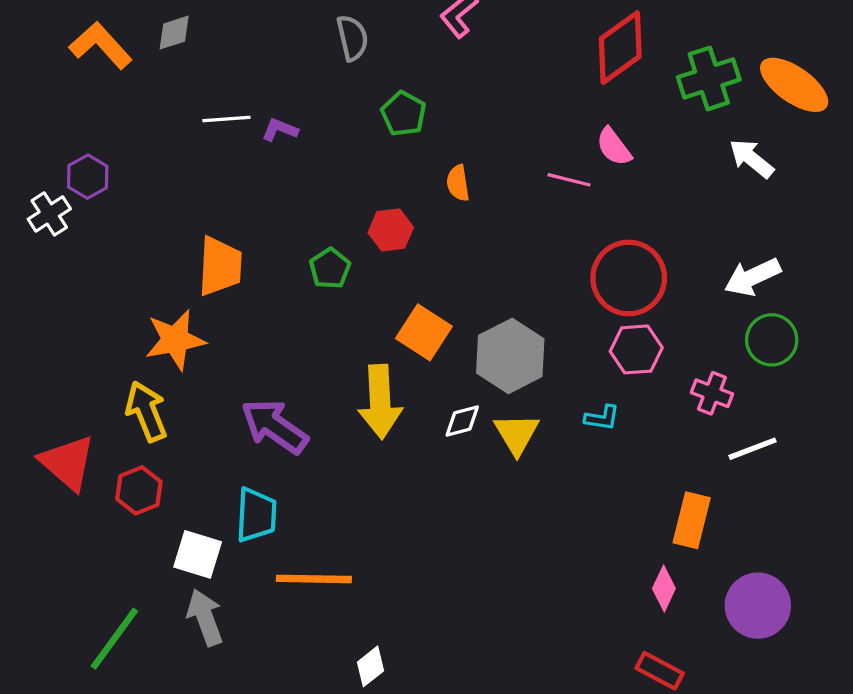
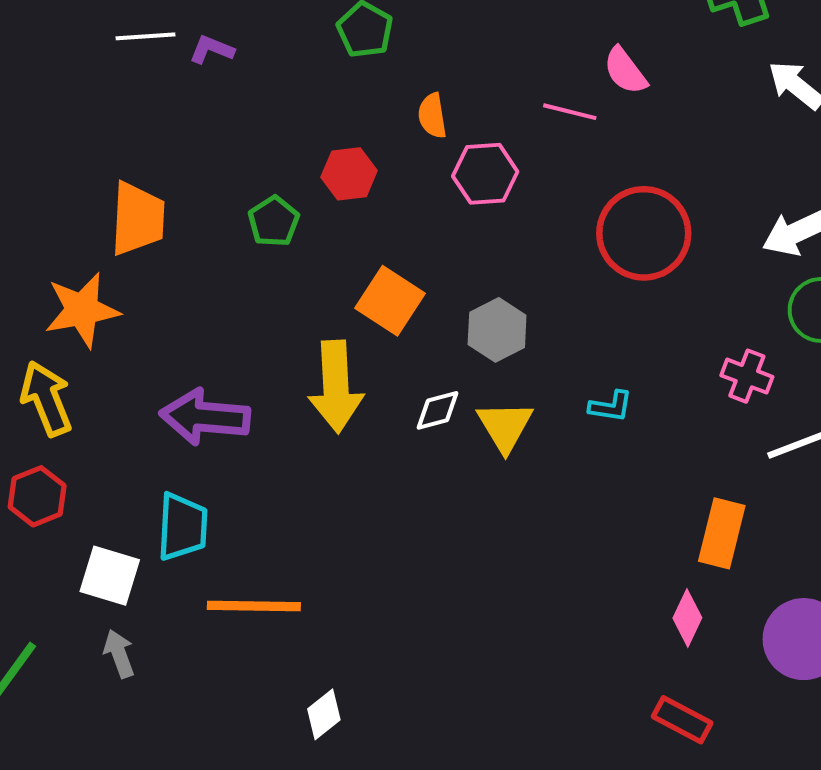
pink hexagon: (636, 349) -> (485, 174), moved
gray hexagon: (510, 356) -> (497, 330), size x0.7
purple arrow: (274, 426) -> (205, 417), turned -30
gray arrow: (205, 617) -> (119, 654), size x0.7

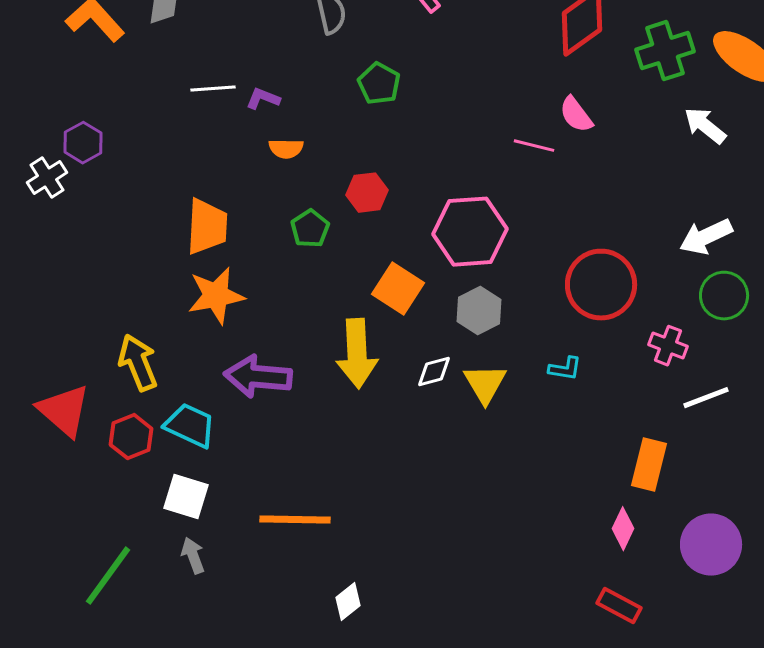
orange semicircle: (432, 116) -> (286, 149), moved, turned -80
pink hexagon: (485, 174) -> (470, 232), moved, size x1.5
red circle: (644, 233) -> (601, 285), moved
orange star: (82, 310) -> (216, 296), moved
cyan trapezoid: (182, 527) -> (190, 426), moved, turned -68

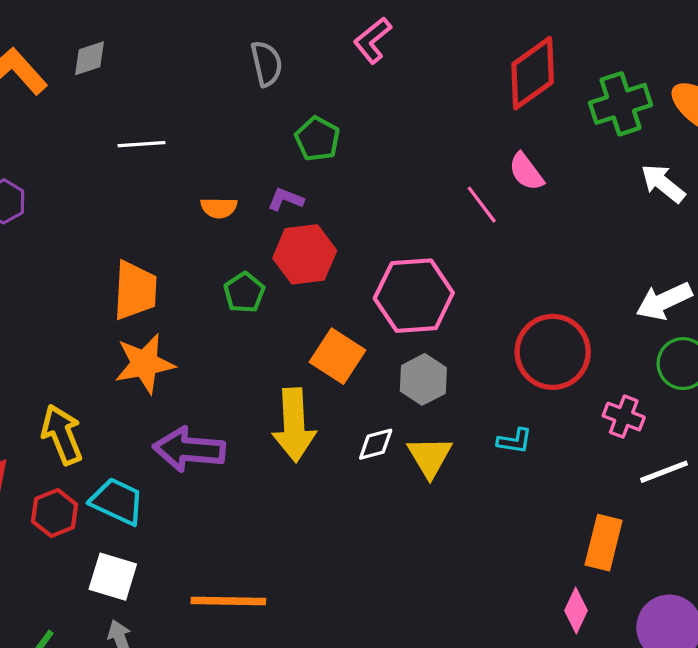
purple L-shape: (263, 99) -> (286, 199), moved
pink line: (534, 146) -> (482, 205), turned 39
red hexagon: (367, 193) -> (305, 254), size x1.4

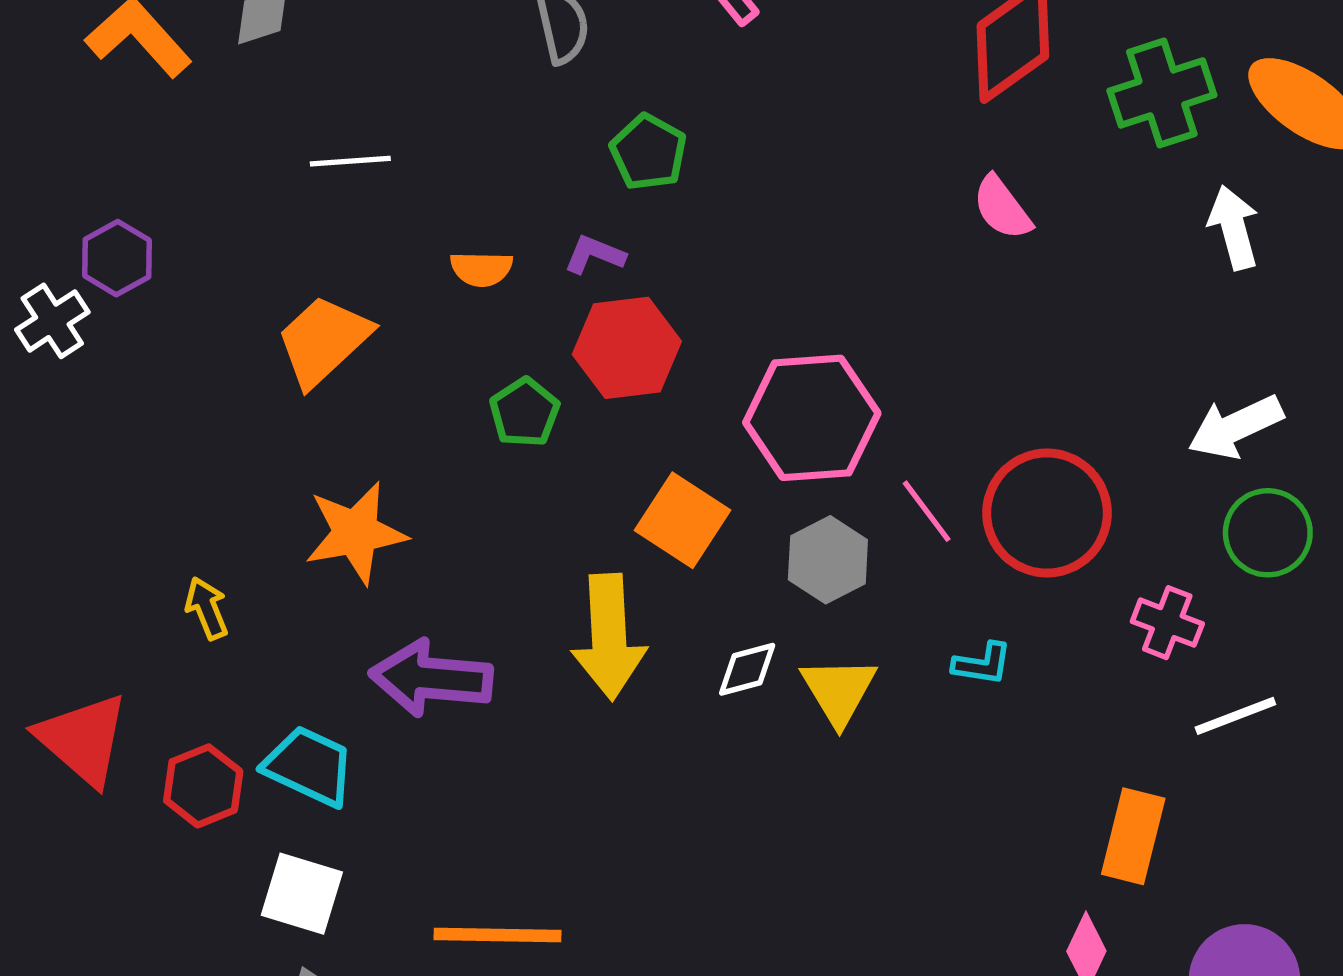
white arrow: (663, 183) -> (1234, 228), turned 36
pink line: (482, 205) -> (927, 511), moved
orange trapezoid: (135, 290) -> (323, 341), moved, turned -136
yellow arrow: (62, 435) -> (207, 608), moved, size x0.6

